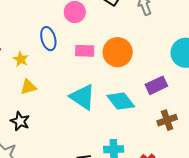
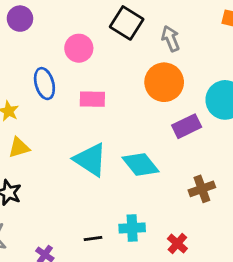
orange circle: (118, 52) -> (164, 82), moved
purple rectangle: (156, 85) -> (187, 126), moved

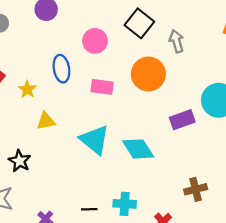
orange circle: (164, 82) -> (148, 74), moved
yellow triangle: (19, 148) -> (46, 121), moved
brown cross: (202, 189) -> (196, 189), moved

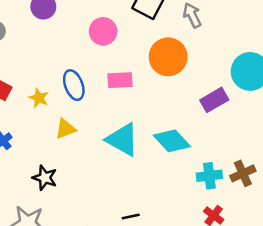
blue ellipse: (61, 69) -> (74, 85), moved
cyan cross: (125, 204) -> (209, 176), moved

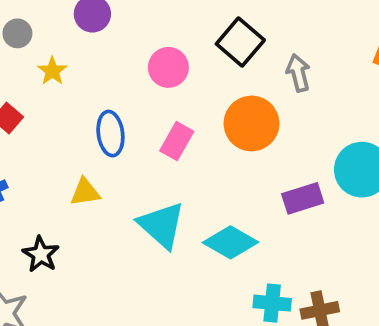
pink rectangle: (120, 80) -> (177, 141), turned -70
yellow star: (39, 98) -> (52, 71), moved
cyan diamond: (172, 141) -> (231, 242), turned -30

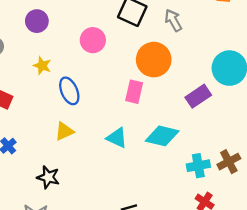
yellow star: (52, 71) -> (42, 66), moved
pink rectangle: (177, 141) -> (134, 92), moved
cyan triangle: (162, 225) -> (117, 138), size x0.7

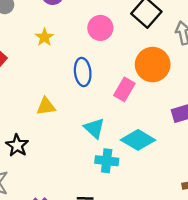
blue ellipse: (69, 91) -> (83, 72), moved
cyan cross: (198, 166) -> (107, 161), moved

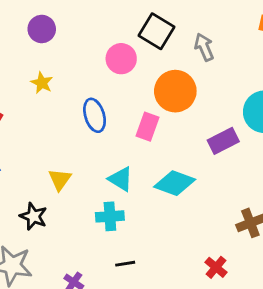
pink circle: (100, 28) -> (121, 59), moved
yellow triangle: (46, 106) -> (60, 179), moved, turned -36
cyan cross: (107, 161) -> (110, 216), moved

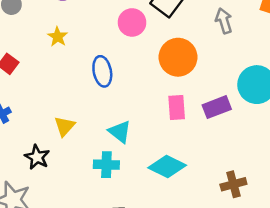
gray arrow: (204, 47) -> (224, 21), moved
pink rectangle: (148, 127) -> (177, 108), moved, turned -30
cyan diamond: (175, 183) -> (167, 167), moved

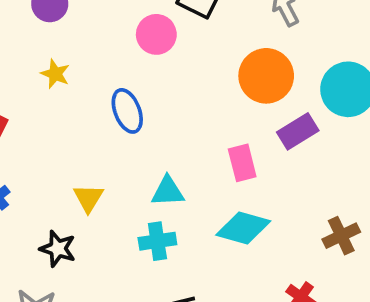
orange circle: (178, 57) -> (266, 76), moved
pink rectangle: (177, 108) -> (242, 163), moved
cyan triangle: (120, 132) -> (168, 191), turned -30

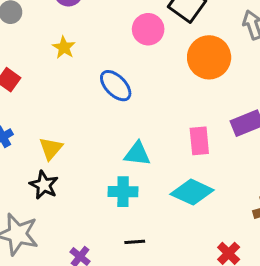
orange circle: (266, 76) -> (209, 57), moved
blue ellipse: (127, 111) -> (116, 86), turned -32
yellow triangle: (88, 198) -> (51, 148), moved

